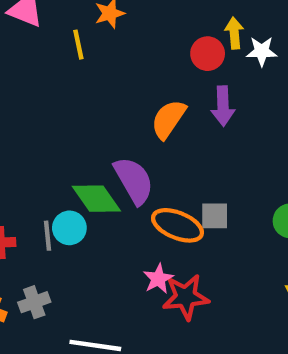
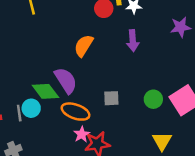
purple arrow: (223, 106) -> (133, 41), moved
orange ellipse: (178, 225) -> (76, 112), moved

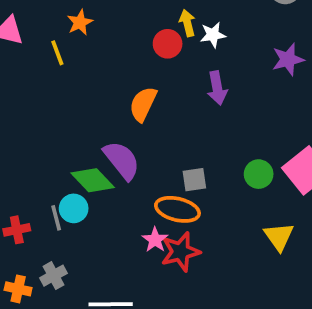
orange ellipse: (76, 112) -> (177, 209), moved

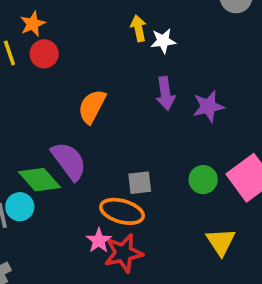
red circle: (168, 44) -> (44, 54), moved
purple star: (288, 59) -> (208, 106), moved

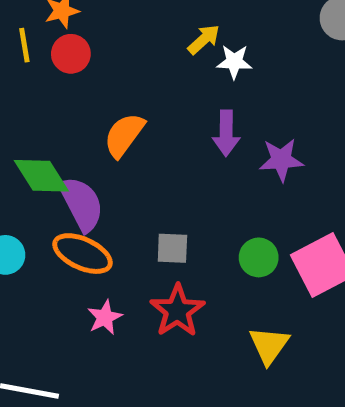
yellow arrow: (138, 28) -> (204, 39), turned 50
green diamond: (39, 180) -> (41, 176), moved
orange ellipse: (122, 211) -> (83, 254), moved
red star: (123, 253) -> (177, 311), moved, turned -30

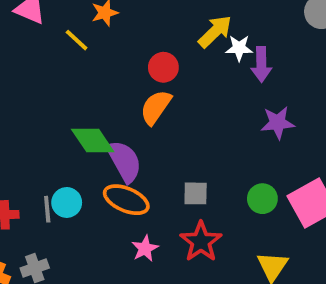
yellow arrow: (204, 39) -> (215, 31), size x1.4
yellow line: (24, 45) -> (77, 40), turned -36
red circle: (71, 54) -> (163, 67), moved
purple arrow: (226, 133) -> (261, 64), moved

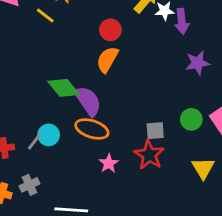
gray square: (196, 193) -> (155, 131), moved
gray line: (47, 209) -> (35, 141), turned 48

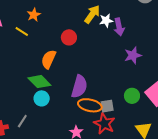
orange semicircle: (107, 59) -> (49, 59), moved
purple semicircle: (88, 101) -> (79, 86), moved, turned 55
orange ellipse: (92, 129) -> (90, 105), moved
cyan circle: (49, 135) -> (42, 98), moved

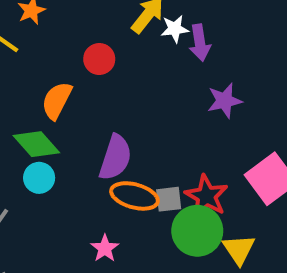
green circle: (132, 96) -> (197, 231), moved, size x1.6
red star: (104, 124) -> (206, 196), moved

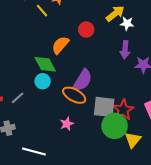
purple arrow: (200, 43) -> (125, 50), moved
orange ellipse: (134, 196) -> (74, 95), moved
gray square: (169, 199) -> (104, 107), size x1.6

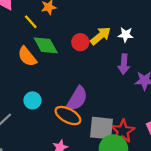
yellow arrow: (115, 13) -> (100, 36), moved
orange semicircle: (60, 45) -> (27, 56), moved, turned -78
green diamond: (45, 64) -> (46, 45), moved

